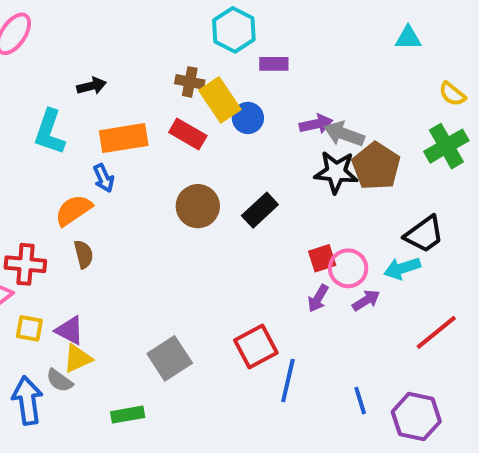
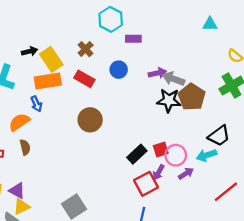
brown cross: (190, 82) -> (86, 49), turned 35
yellow rectangle: (220, 100) -> (51, 59), moved
black rectangle: (260, 210) -> (137, 154), moved
red square: (256, 346) -> (146, 184), moved

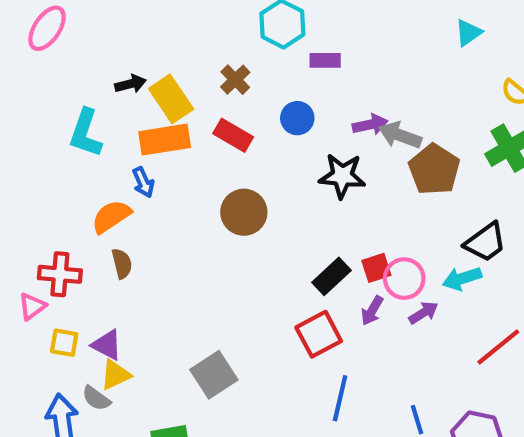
cyan triangle: (210, 24) -> (468, 33), turned -35
black star: (169, 100) -> (342, 176), moved
red square: (146, 184) -> (319, 334), moved

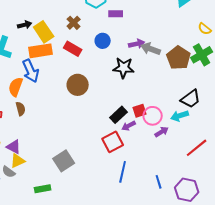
brown pentagon: (434, 169) -> (179, 58), moved
blue arrow: (143, 182) -> (31, 71), size x1.6
orange semicircle: (111, 217) -> (16, 87), turned -36
purple arrow: (372, 311) -> (129, 126), moved, turned 32

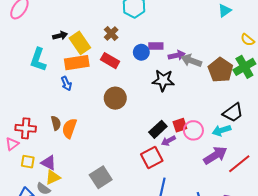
purple rectangle: (116, 14) -> (156, 46), moved
blue arrow: (31, 71) -> (66, 83), size x0.6
orange semicircle: (16, 87) -> (69, 128), moved
purple arrow: (162, 132) -> (215, 155), moved, size x1.6

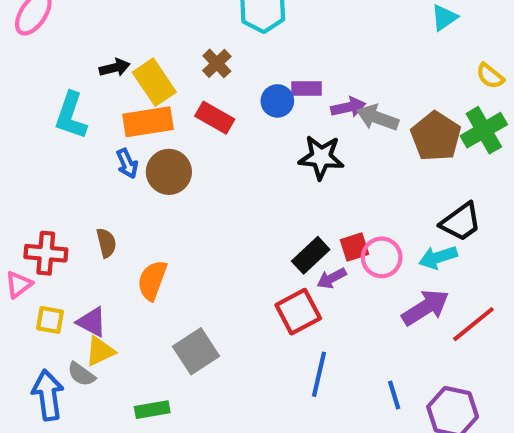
brown circle: (115, 98) -> (169, 172), moved
orange semicircle: (69, 128) -> (152, 280), moved

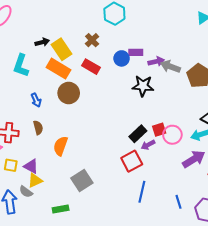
orange rectangle: (148, 122) -> (58, 69), turned 40
blue arrow: (127, 164) -> (36, 100), moved

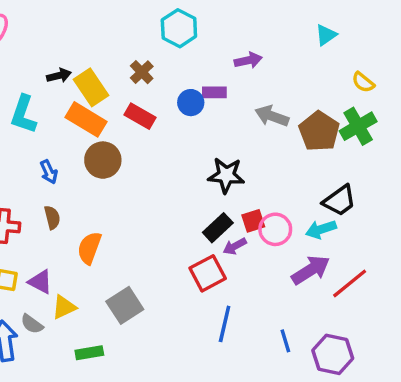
purple arrow: (156, 61) -> (248, 60), moved
black star: (143, 86) -> (226, 175), moved
yellow triangle: (35, 180) -> (64, 307), moved

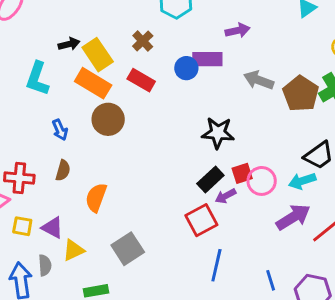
purple rectangle: (214, 92) -> (207, 59), size x1.4
brown semicircle: (52, 218) -> (63, 170), turned 30
gray semicircle: (32, 324) -> (45, 265), turned -130

